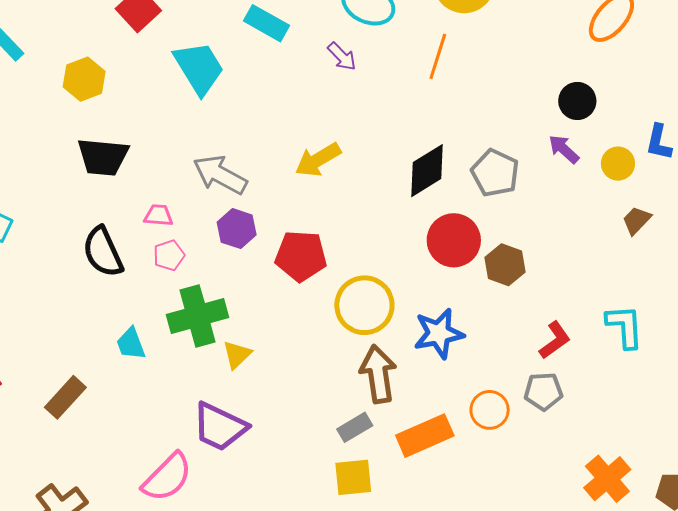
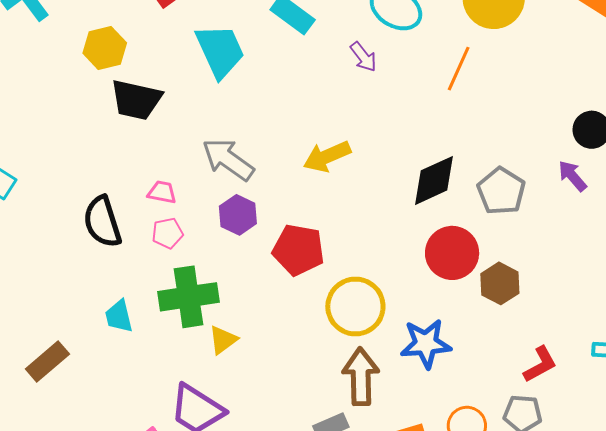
black trapezoid: (103, 157) -> (136, 100), moved

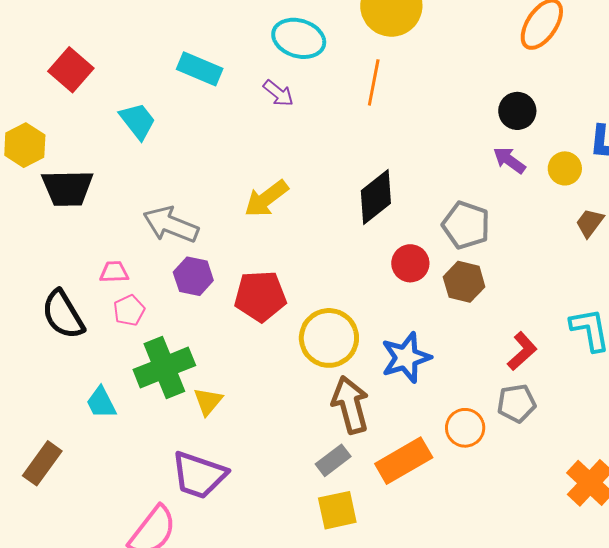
cyan trapezoid: (220, 51) -> (138, 121), size x0.7
gray pentagon: (501, 191) -> (466, 225), moved
red circle: (452, 253) -> (410, 263), size x0.7

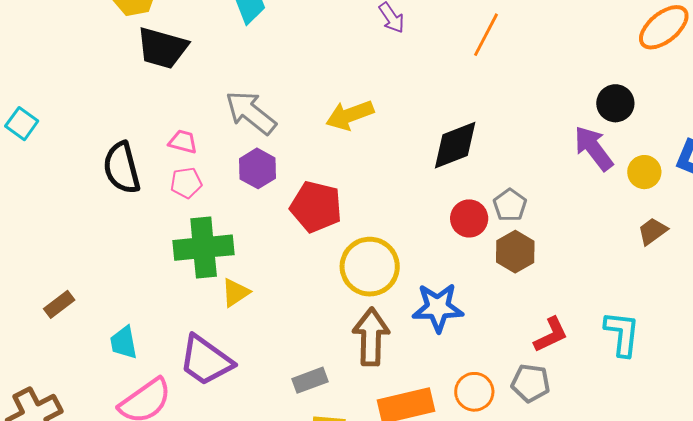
purple arrow: (509, 160) -> (594, 148), size x1.4
gray pentagon: (466, 225) -> (510, 205), moved, size x0.7
cyan trapezoid: (101, 403) -> (124, 343), moved
gray rectangle: (333, 460) -> (310, 380), moved
brown rectangle: (42, 463) -> (59, 304), size x0.7

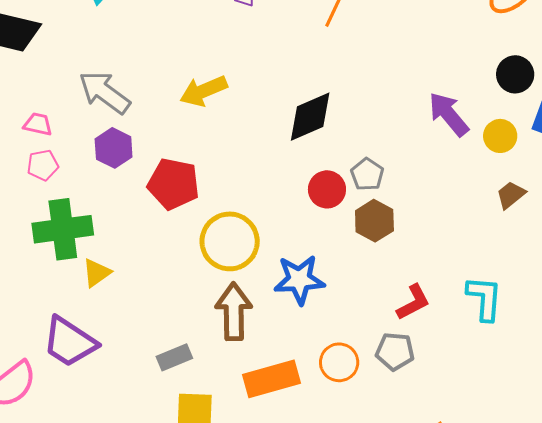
black circle: (615, 103) -> (515, 74), moved

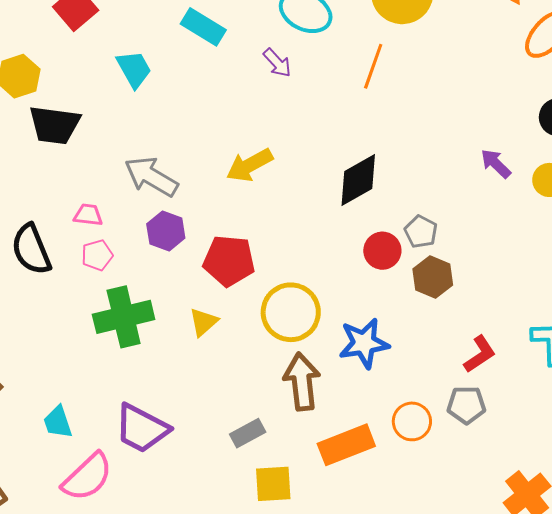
purple arrow: (449, 114) -> (496, 164), size x0.7
yellow triangle: (97, 273) -> (203, 322), moved

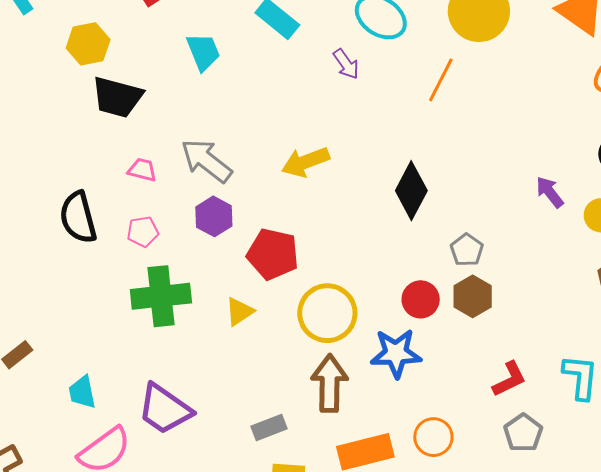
black diamond: (358, 180) -> (411, 191), turned -40
pink trapezoid: (88, 215) -> (142, 170), moved
red circle: (382, 251) -> (421, 299), moved
gray pentagon: (466, 405) -> (523, 433), moved, turned 30

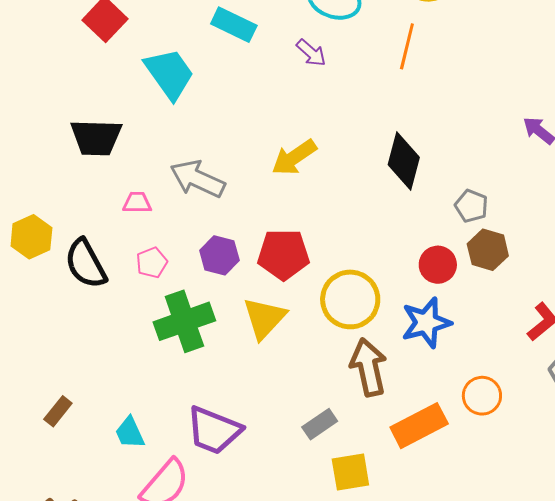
yellow hexagon: (88, 44) -> (31, 237), moved
cyan trapezoid: (203, 52) -> (169, 74), size x1.4
purple hexagon: (214, 216) -> (219, 255), moved
yellow triangle: (240, 312) -> (264, 318), size x1.5

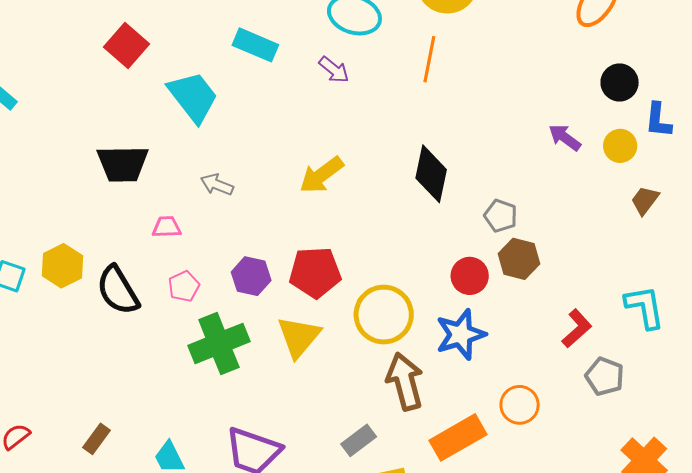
gray arrow: (197, 179) -> (217, 185), moved, size x0.6

